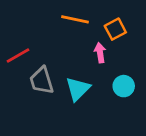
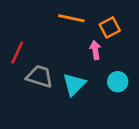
red line: (18, 55) -> (17, 53), turned -35
gray trapezoid: (42, 81) -> (40, 76), turned 124

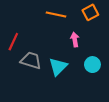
orange square: (110, 27) -> (90, 12), moved

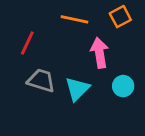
pink arrow: (75, 40) -> (99, 53), size x1.5
red line: (13, 42) -> (27, 43), moved

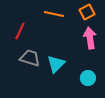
pink arrow: (99, 53) -> (90, 38), moved
cyan circle: (123, 86) -> (88, 78), moved

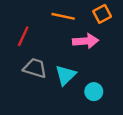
pink arrow: (90, 38) -> (86, 41), moved, turned 95
cyan circle: (88, 78) -> (94, 92), moved

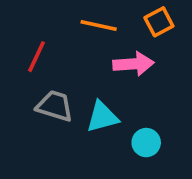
cyan triangle: (66, 75) -> (102, 117), turned 30

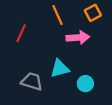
orange line: (99, 25) -> (58, 15), turned 54
gray trapezoid: (55, 106) -> (32, 81), moved

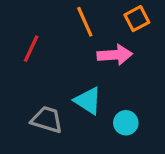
cyan triangle: (60, 69) -> (88, 101), turned 48

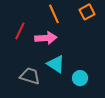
pink arrow: (115, 55) -> (46, 38), moved

